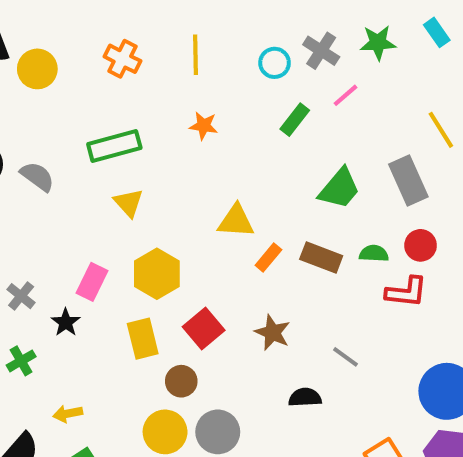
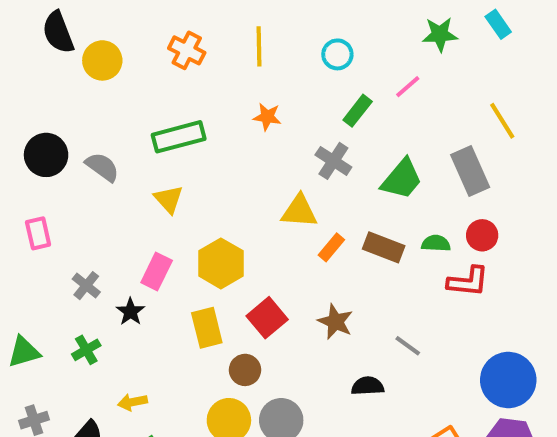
gray cross: (321, 51) -> (333, 161), moved
yellow triangle: (129, 203) -> (169, 199), moved

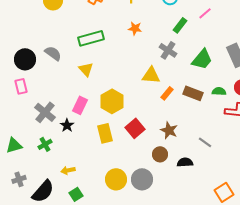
black circle: (46, 155) -> (25, 59), moved
gray cross: (86, 286) -> (45, 112), size x1.5
brown circle: (245, 370) -> (160, 154), moved

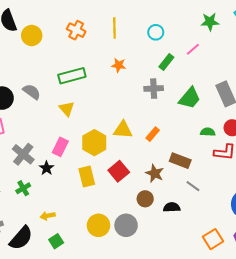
gray cross: (168, 50) -> (154, 89), turned -36
yellow triangle: (151, 75) -> (123, 130), moved
brown rectangle: (193, 93) -> (180, 161), moved

